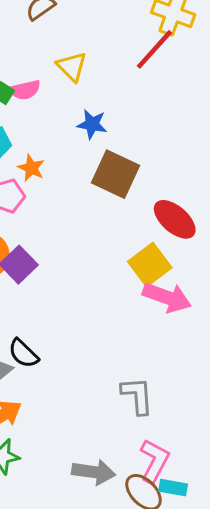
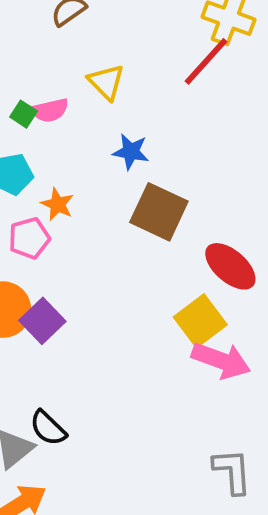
gray L-shape: (137, 396) -> (232, 471), moved

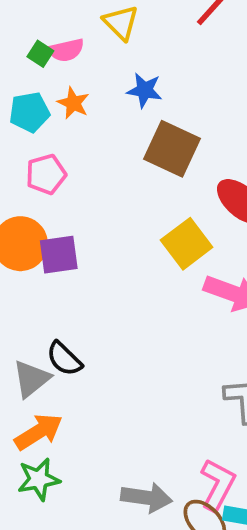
orange star: (57, 204) -> (73, 103), moved
purple square: (42, 321) -> (59, 255), turned 36
yellow square: (200, 321) -> (187, 244), moved

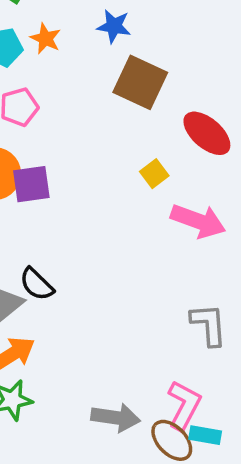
yellow square: (187, 244) -> (154, 174), size x0.6

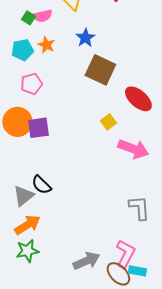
blue star: (114, 26) -> (85, 38), turned 30
gray arrow: (116, 418) -> (86, 261), turned -32

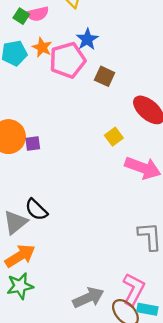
brown square: (100, 70) -> (105, 76), size x0.6
pink pentagon: (31, 84) -> (68, 60), moved, size x1.4
purple square: (38, 128) -> (33, 144), size x0.6

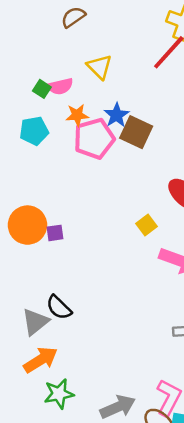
orange star: (42, 47) -> (77, 115), moved, turned -30
brown square: (105, 76) -> (136, 132), moved, size x1.4
green star: (20, 286) -> (59, 394), moved

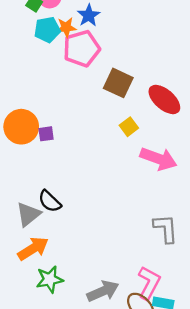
blue star: (116, 115) -> (89, 15), moved
cyan pentagon: (34, 131) -> (47, 30), moved
brown square: (136, 132) -> (118, 83), moved

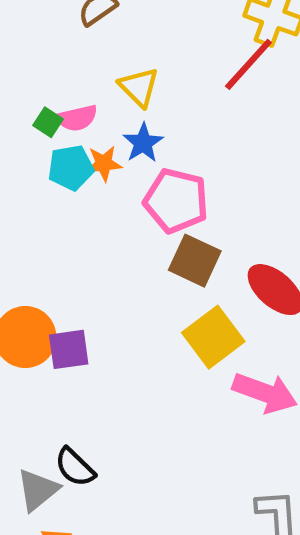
pink pentagon: (82, 49) -> (176, 201), moved, turned 30
yellow square: (129, 127) -> (213, 337), size x1.8
purple square: (46, 134) -> (69, 349), size x1.5

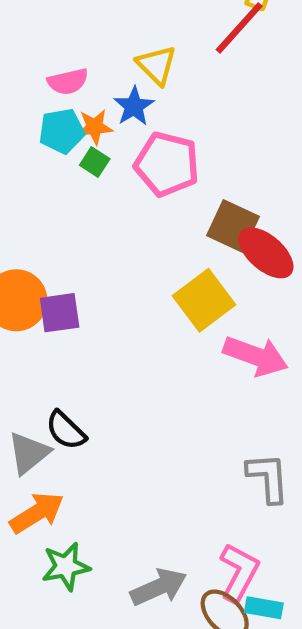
yellow triangle: (139, 87) -> (157, 65), moved
green square: (48, 122) -> (95, 162), moved
brown square: (195, 261) -> (233, 226), moved

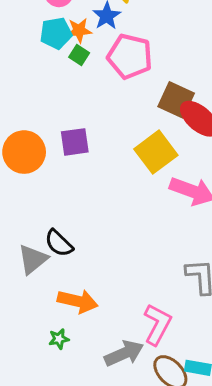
purple square: (60, 313) -> (75, 142), moved
orange arrow: (37, 513) -> (78, 301), moved, turned 45
green star: (66, 566) -> (59, 339), size x0.6
pink L-shape: (239, 573) -> (157, 324), moved

